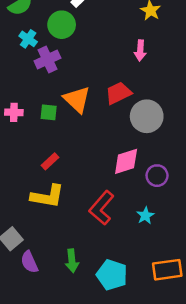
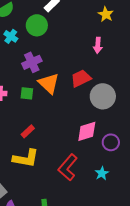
purple cross: (47, 60) -> (32, 62), moved

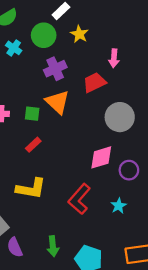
yellow star: (106, 14) -> (79, 34), moved
purple cross: (32, 62) -> (55, 69), moved
red trapezoid: (81, 78) -> (94, 82), moved
red rectangle: (28, 131) -> (33, 145), moved

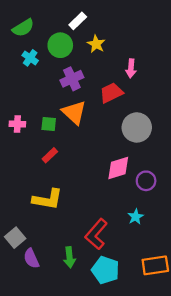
red L-shape: (79, 199) -> (96, 234), moved

